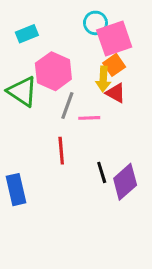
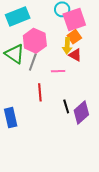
cyan rectangle: (27, 34) -> (18, 16), size x1.6
gray line: (67, 105) -> (33, 62), moved

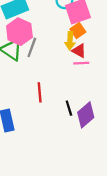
pink hexagon: (35, 41) -> (19, 32), moved
gray line: (33, 62) -> (32, 47), moved
pink line: (58, 71) -> (81, 63), moved

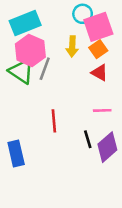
yellow arrow: (70, 41) -> (72, 46), moved
pink line: (81, 63) -> (102, 110), moved

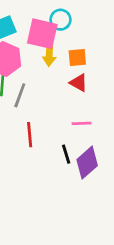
pink square: (98, 27) -> (42, 34), moved, turned 32
orange square: (98, 49) -> (77, 58), turned 30
gray line: (45, 69) -> (20, 95), moved

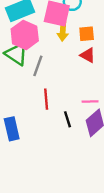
pink line: (82, 123) -> (90, 102), moved
black line: (66, 154) -> (68, 119), moved

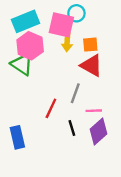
red triangle: (88, 55) -> (91, 65), size x1.5
gray line: (38, 66) -> (75, 93), moved
red line: (46, 99) -> (51, 108), turned 30

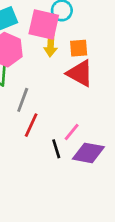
gray line: (75, 93) -> (23, 100), moved
pink line: (94, 111) -> (72, 132), moved, turned -49
purple diamond: (98, 132) -> (88, 153), turned 52

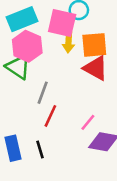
orange square: (79, 48) -> (94, 45), size x1.5
black line: (56, 149) -> (40, 149), moved

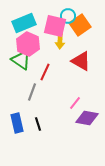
orange square: (94, 45) -> (80, 25), moved, turned -30
gray line: (43, 93) -> (32, 92), moved
red line: (50, 116) -> (45, 72), moved

